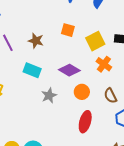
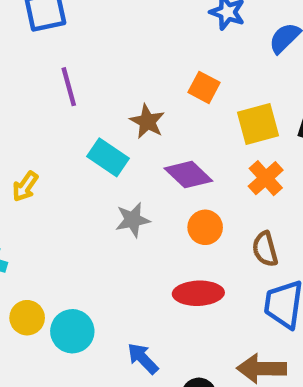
brown star: (36, 41) -> (147, 121), moved
red ellipse: (85, 122) -> (198, 293), turned 60

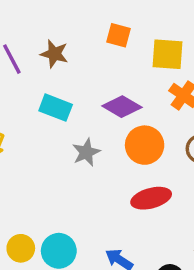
brown star: (147, 121) -> (54, 54), moved
yellow square: (258, 124) -> (168, 54), turned 32
orange circle: (205, 227) -> (145, 145), size x1.4

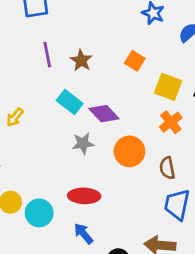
purple diamond: (122, 107) -> (104, 114), moved
red ellipse: (151, 198) -> (84, 196), moved

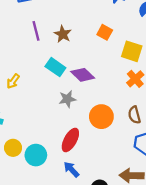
orange circle: (129, 151) -> (101, 117), moved
red ellipse: (84, 196) -> (70, 140), turned -60

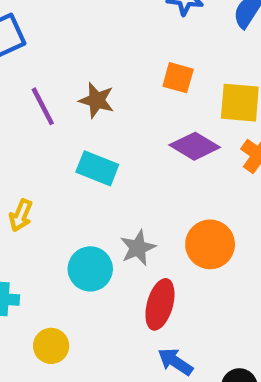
purple diamond: (83, 75) -> (195, 146), moved
gray star: (67, 99) -> (138, 248), moved
cyan circle: (36, 155) -> (90, 269), moved

